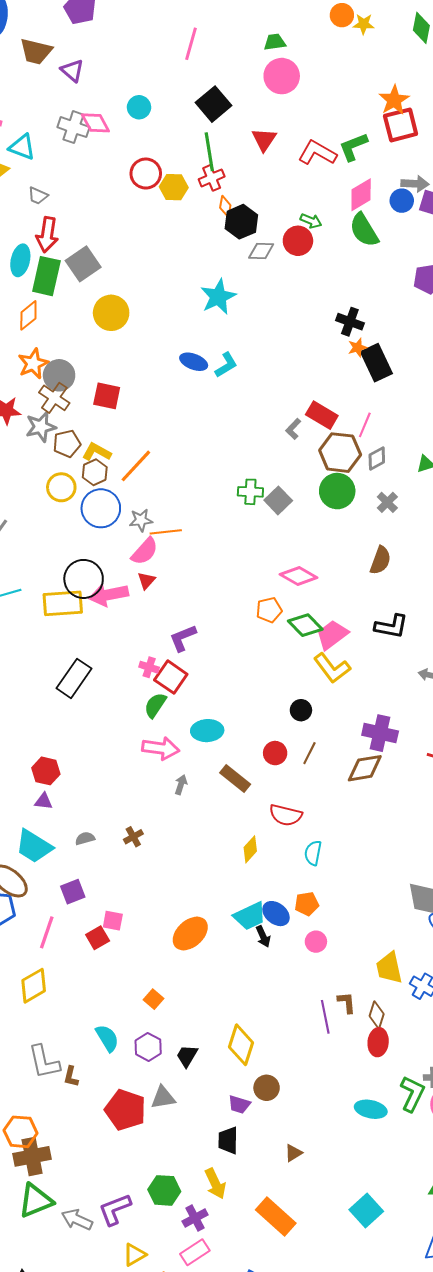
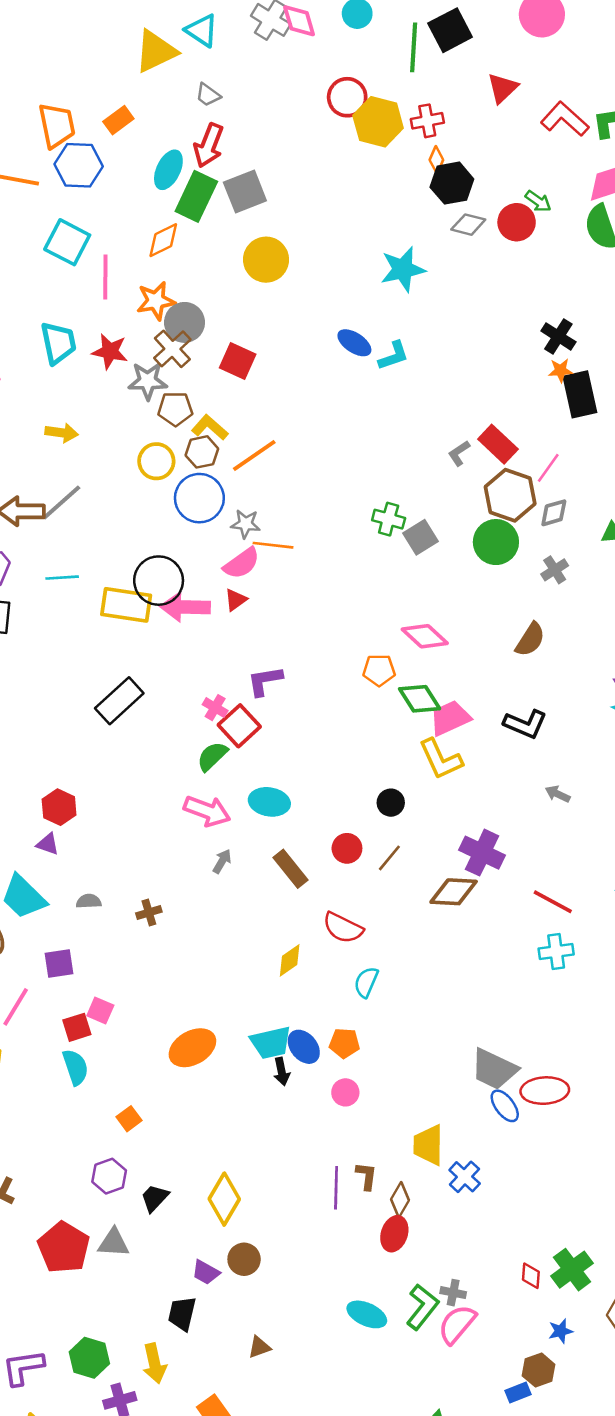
green line: (209, 152) -> (414, 47), moved
yellow hexagon: (174, 187) -> (378, 122), size x1.4
cyan semicircle: (107, 1038) -> (75, 1067), moved

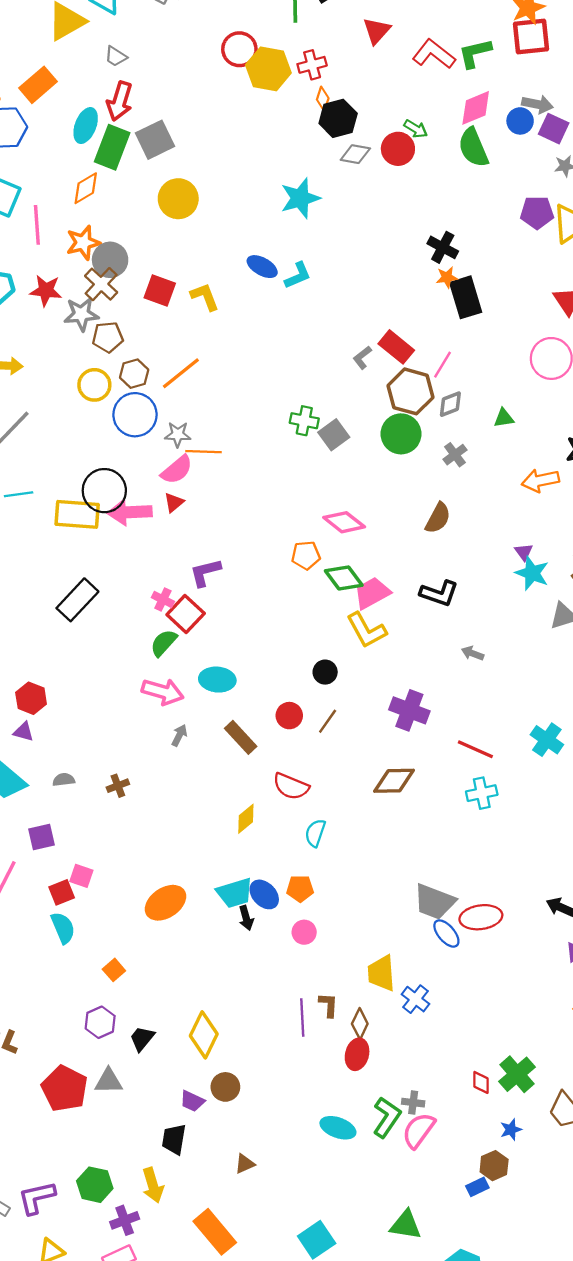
orange rectangle: (118, 120) -> (38, 85), size x1.4
yellow L-shape: (210, 427) -> (205, 297), moved, turned 32
brown diamond: (454, 892) -> (394, 781), moved

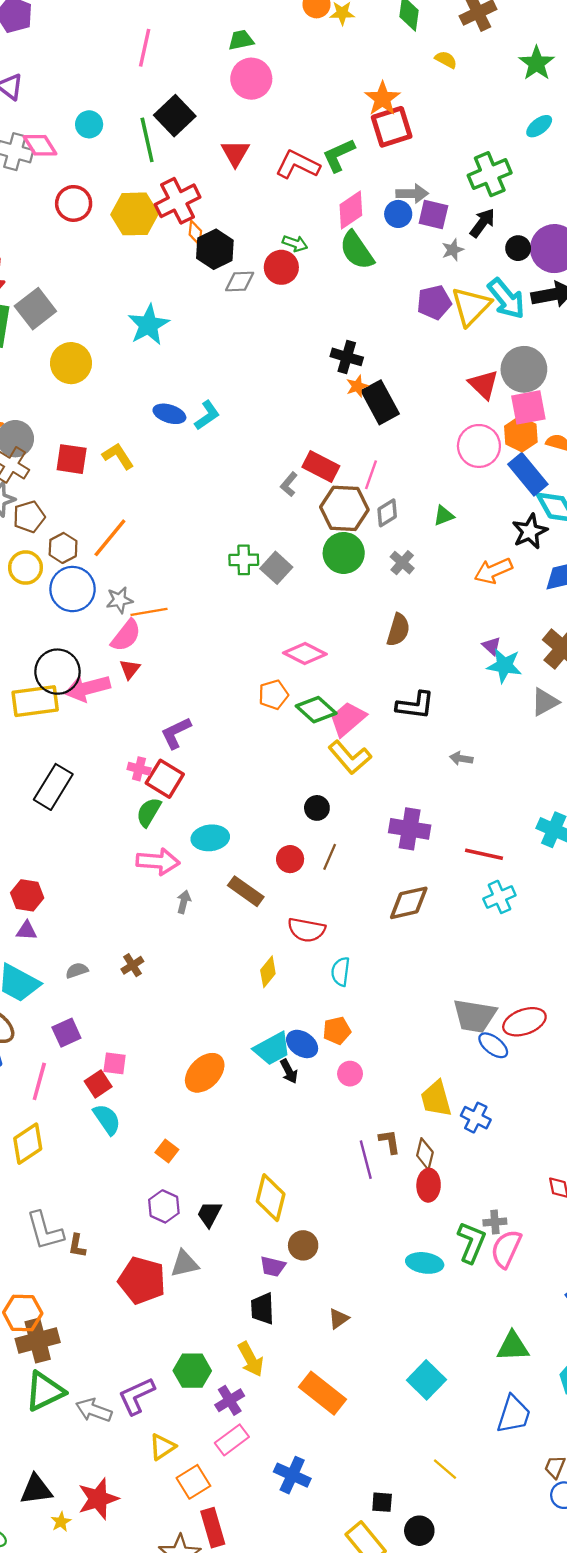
red circle: (239, 49) -> (74, 203), moved
red cross: (312, 65) -> (178, 201), size x1.5
cyan star: (300, 198) -> (149, 325), moved

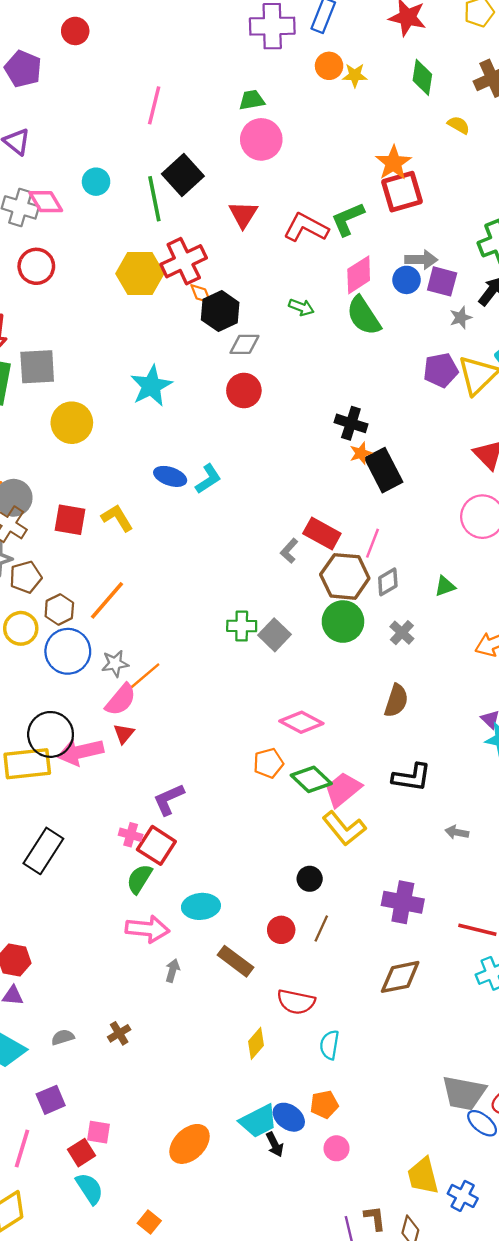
red circle: (74, 203) -> (36, 266), moved
orange diamond: (195, 233) -> (201, 294), turned -30
red circle: (281, 267) -> (244, 390), moved
gray square: (35, 309) -> (37, 367), turned 33
orange line: (149, 612) -> (145, 676), turned -32

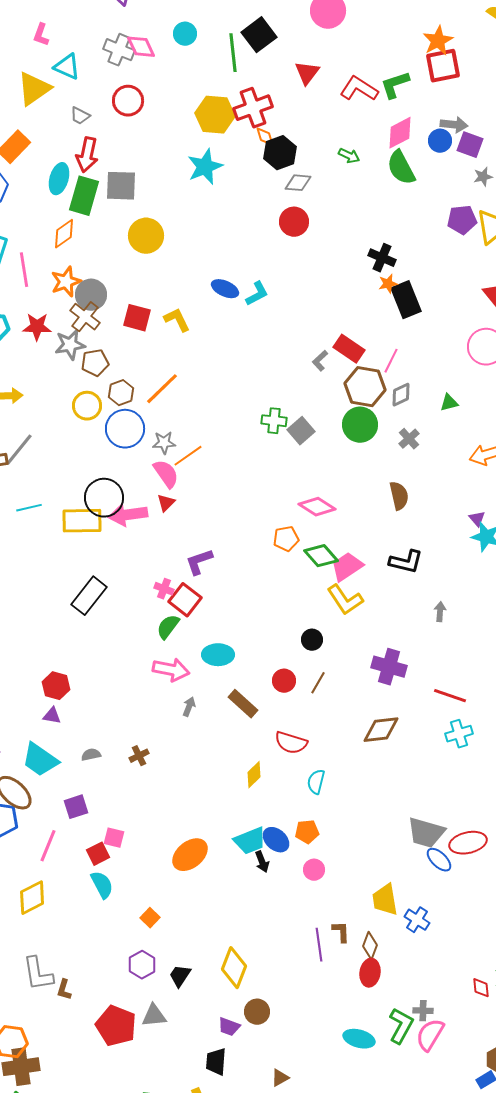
cyan star: (151, 386) -> (205, 167), moved
pink semicircle: (121, 700) -> (166, 474), turned -80
brown semicircle: (396, 701) -> (399, 496), turned -36
gray arrow: (457, 832) -> (440, 612), turned 78

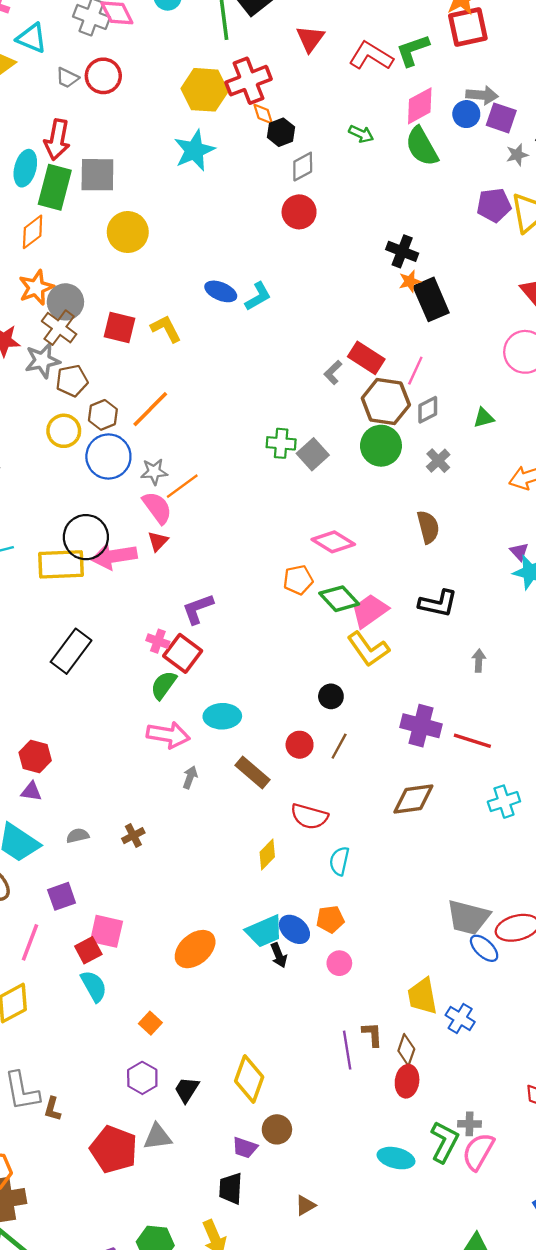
gray trapezoid: (80, 116) -> (67, 78), moved
black hexagon: (280, 153) -> (281, 132), size x0.7
gray diamond: (298, 183) -> (303, 167), turned -32
red line: (450, 696) -> (472, 741), moved
pink square: (114, 838) -> (106, 931), size x1.4

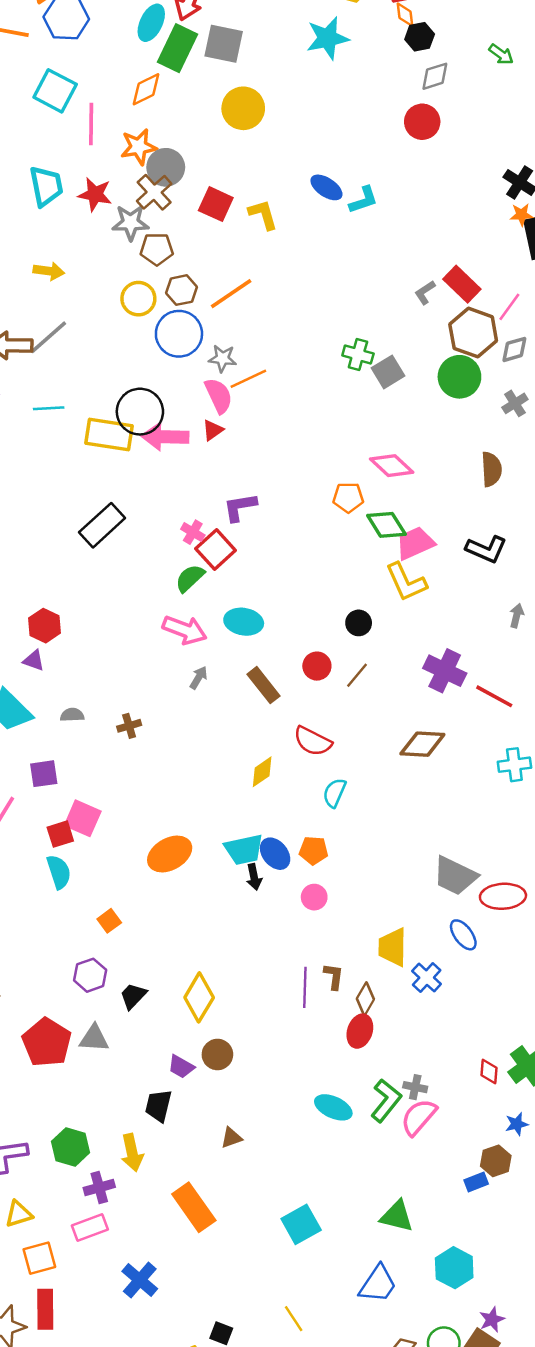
blue ellipse: (484, 948) -> (463, 935), moved

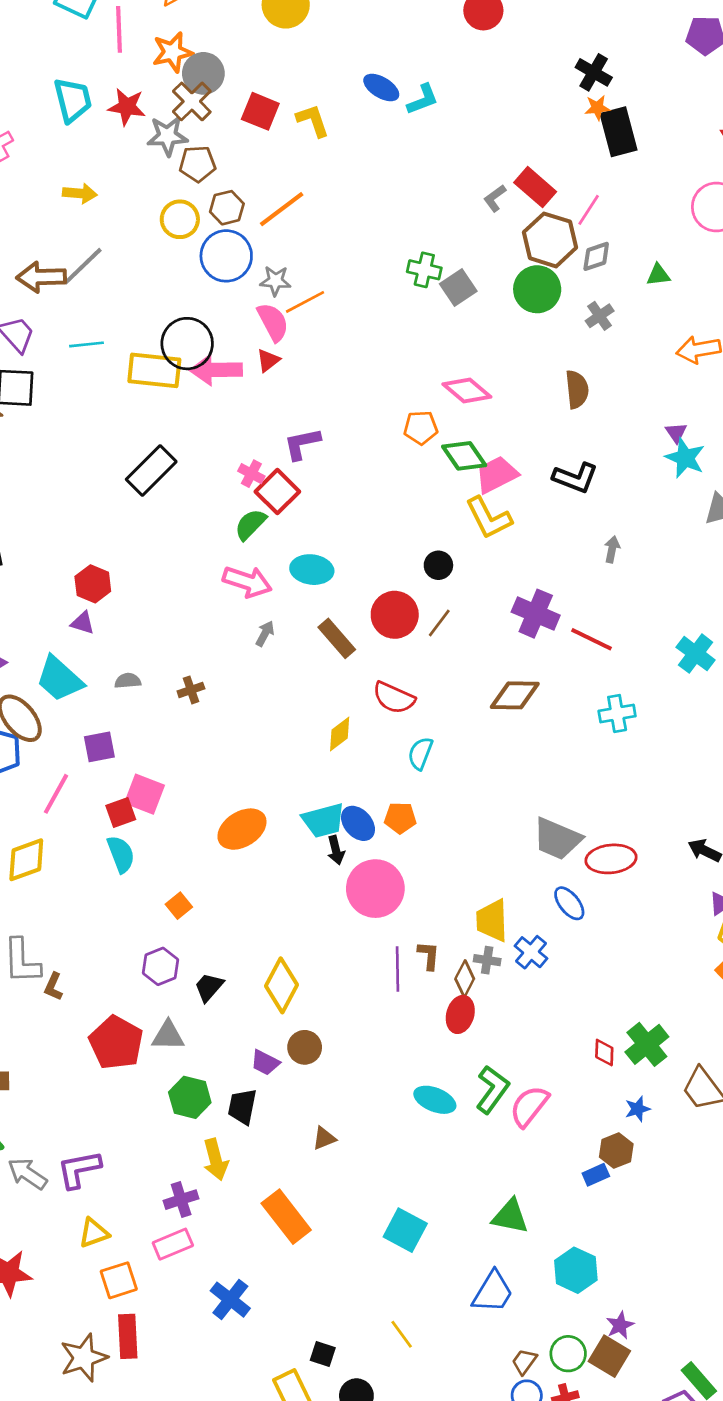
red circle: (317, 666) -> (395, 615), size x1.5
pink circle: (314, 897) -> (375, 889), moved, size x2.0
gray cross: (415, 1087) -> (487, 960), moved
green hexagon: (71, 1147) -> (190, 1097), moved
cyan square: (301, 1224) -> (405, 1230), turned -30

